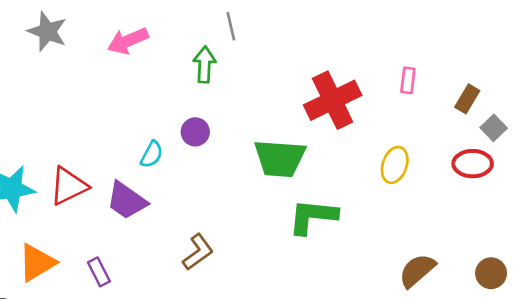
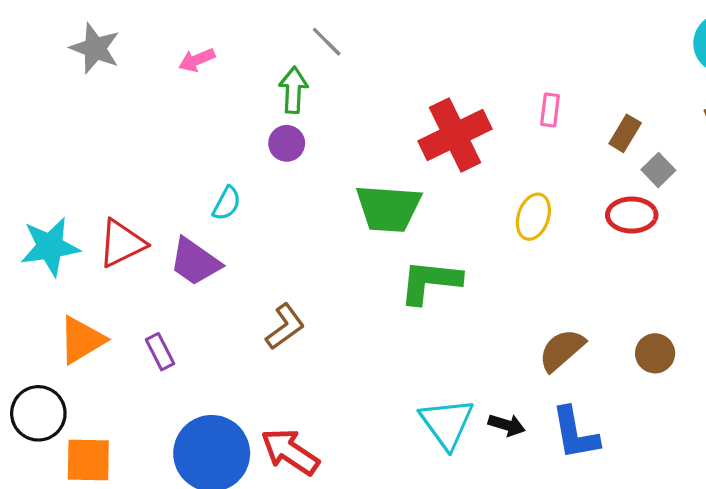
gray line: (231, 26) -> (327, 42), turned -32
pink arrow: (128, 41) -> (197, 60), size x0.7
purple circle: (195, 132) -> (287, 143), moved

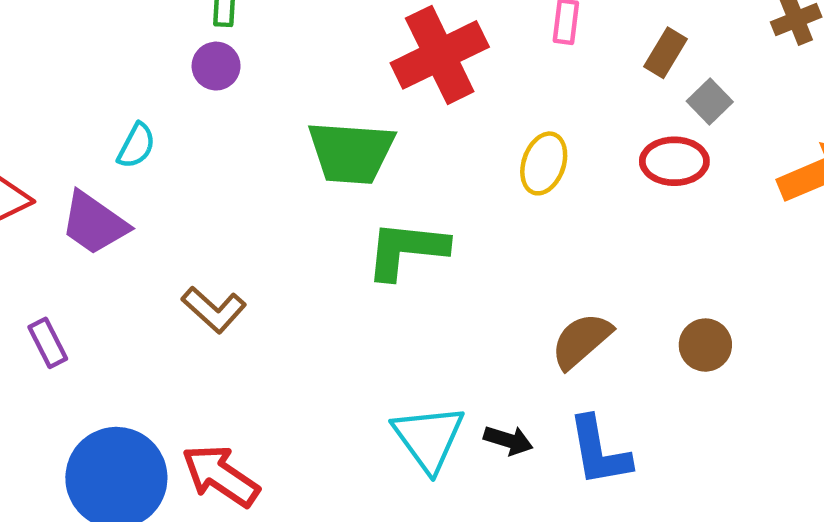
brown L-shape: (285, 327) -> (214, 310), turned 78

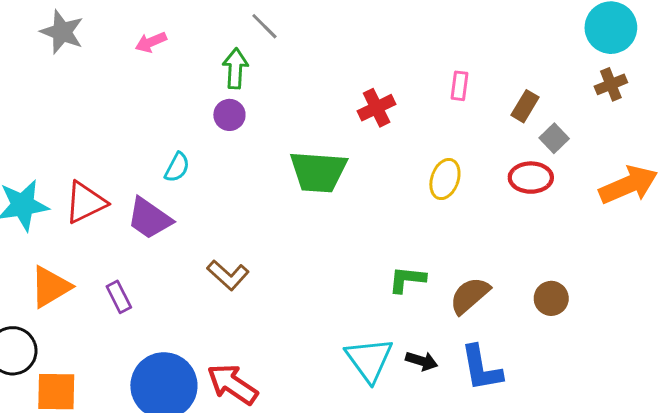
red cross: (440, 55) -> (377, 108), size x0.6
green L-shape: (406, 250) -> (407, 279), moved, size x0.7

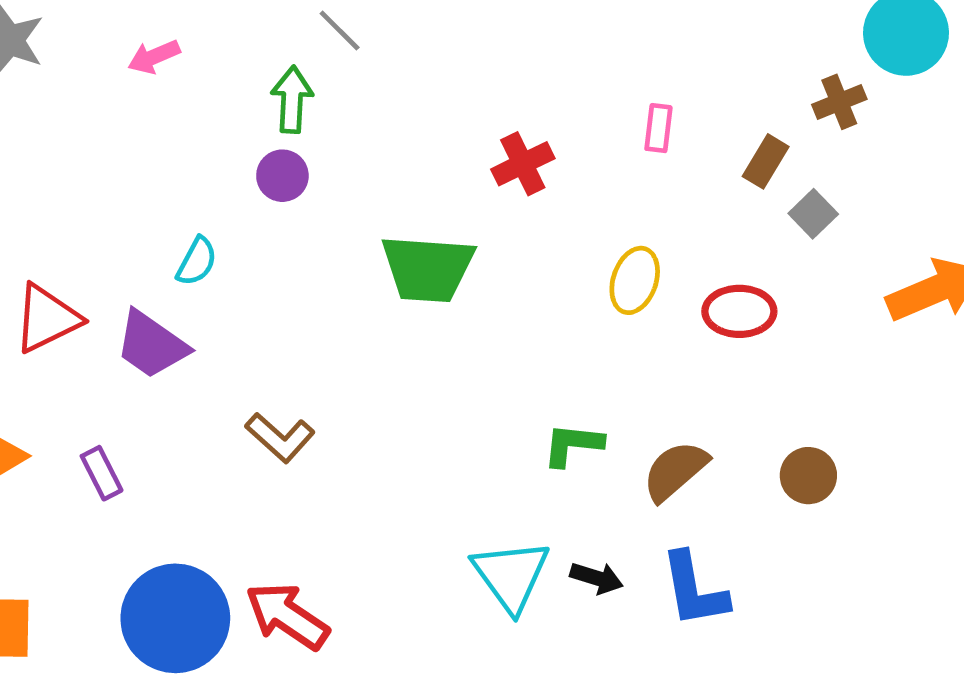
brown cross: (611, 84) -> (839, 102), moved
red ellipse: (531, 178) -> (739, 311), moved

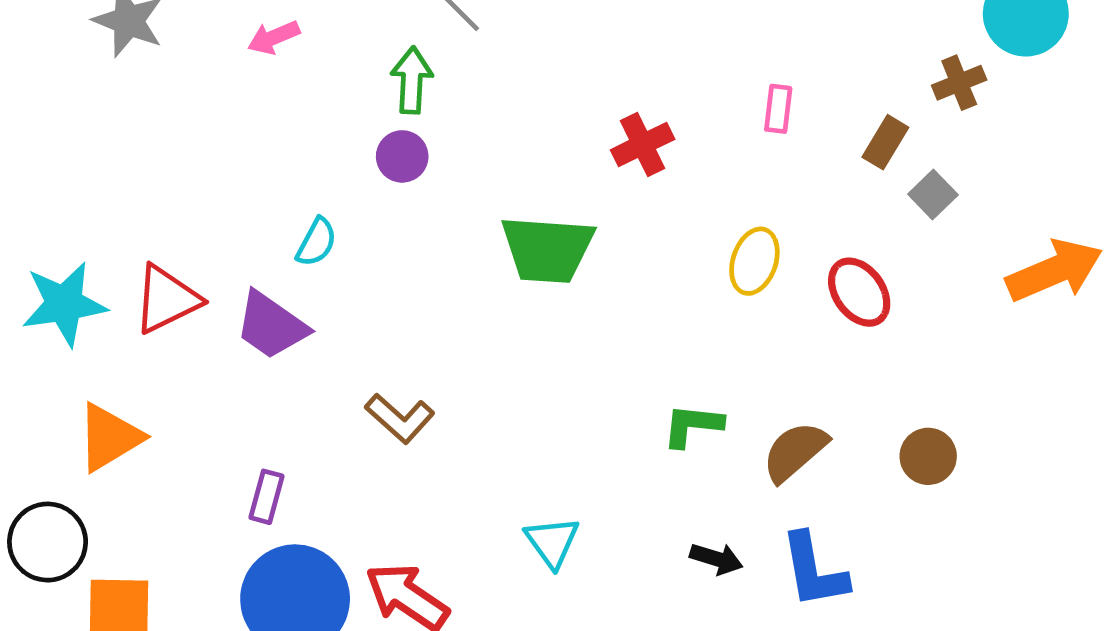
red ellipse: (739, 311) -> (859, 292), turned 54
purple rectangle: (102, 473) -> (266, 497), moved, turned 42
cyan triangle: (511, 576) -> (552, 542), moved, size x0.7

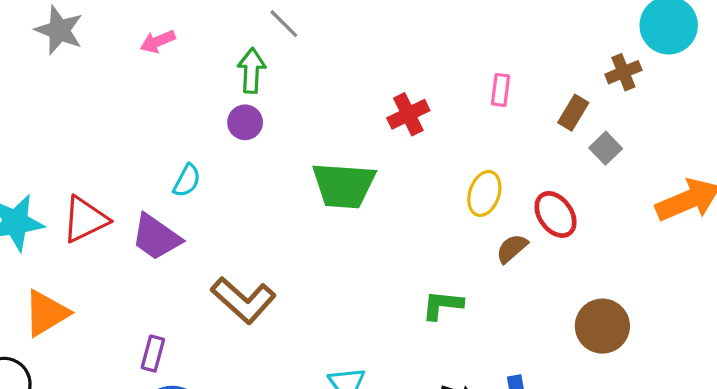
brown L-shape: (400, 418) -> (243, 300), size x1.4
brown semicircle: (795, 452) -> (512, 248), moved, size x0.7
brown circle: (928, 456) -> (602, 326), size x1.4

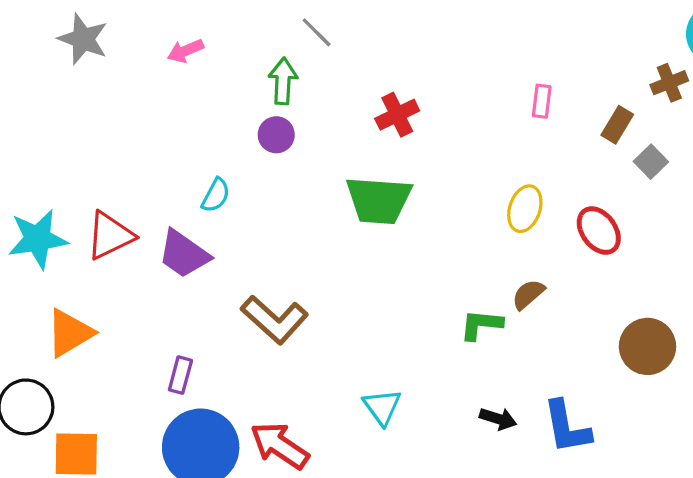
red cross: (408, 114) -> (397, 115), moved
brown semicircle: (512, 248) -> (528, 294), moved

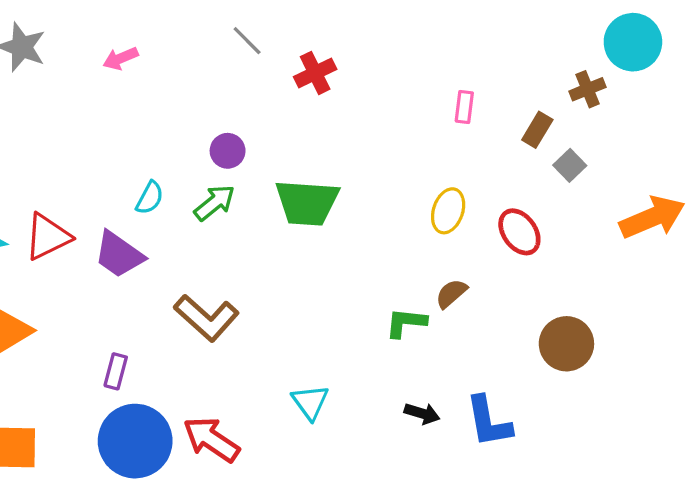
green arrow: (283, 81) -> (215, 203), moved, turned 48
red cross: (397, 115) -> (315, 73), moved
purple circle: (276, 135) -> (228, 151), moved

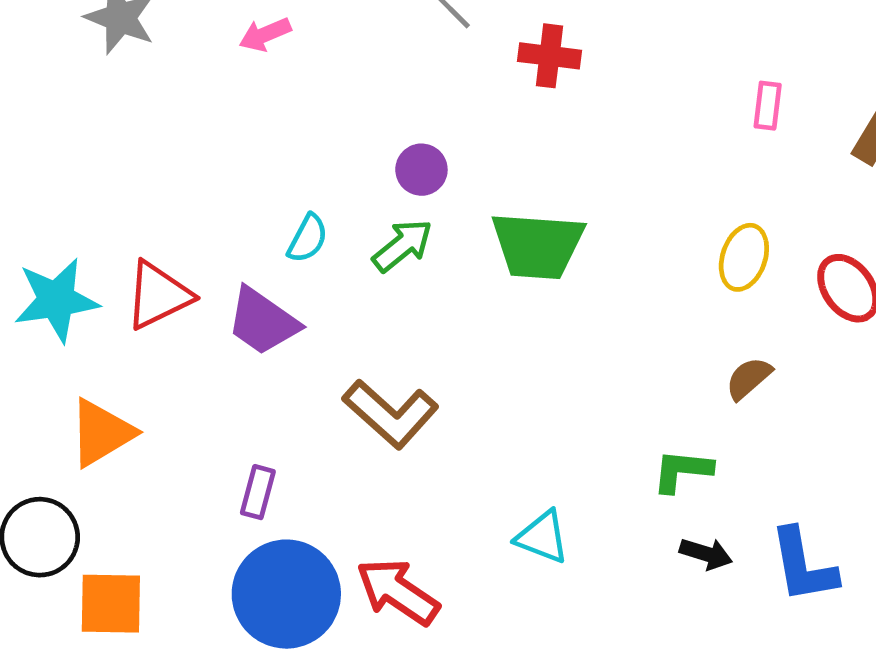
red cross: (315, 73) -> (549, 56), turned 33
green L-shape: (406, 323) -> (682, 471), moved
cyan triangle: (310, 402) -> (542, 537), turned -33

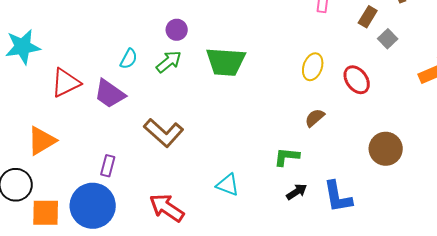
cyan star: (56, 300) -> (23, 47), moved
black arrow: (706, 554) -> (297, 192), turned -50
blue circle: (286, 594) -> (93, 206), moved

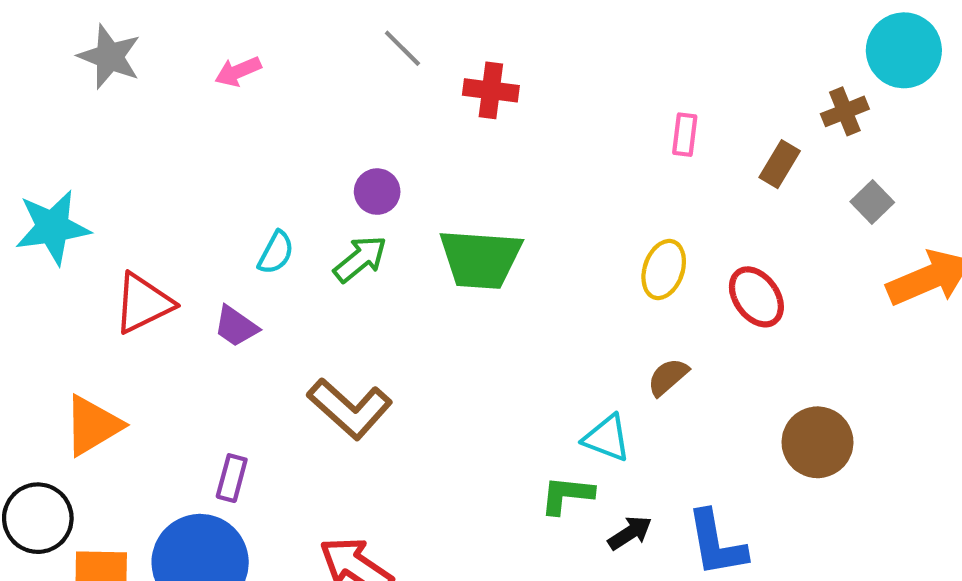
gray square: (388, 39) -> (872, 202), moved
purple trapezoid: (110, 94) -> (236, 326), size x0.7
green L-shape: (287, 157) -> (567, 495), moved
cyan triangle: (228, 185) -> (607, 438), moved

